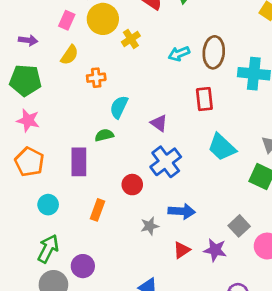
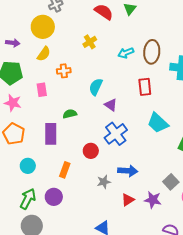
yellow circle: (103, 19) -> (43, 27), moved
pink rectangle: (67, 20) -> (42, 90), moved, turned -32
cyan semicircle: (119, 107) -> (96, 87), moved
purple circle: (83, 266) -> (54, 197), moved

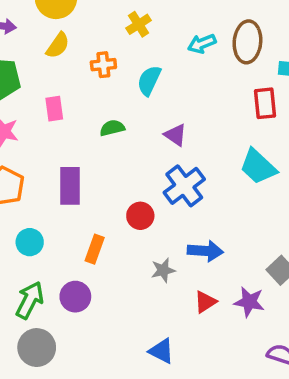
orange cross: (64, 71) -> (103, 65), moved
cyan semicircle: (96, 87) -> (149, 81), moved
red rectangle: (145, 87) -> (265, 103), moved
green semicircle: (70, 114) -> (112, 128), moved

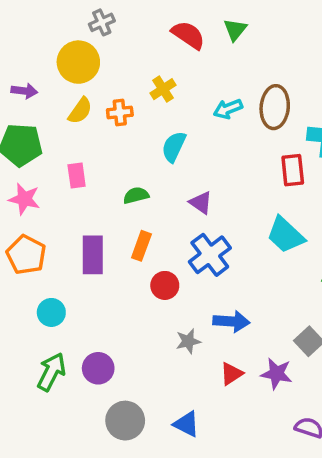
orange cross: (103, 65) -> (120, 112), moved
orange rectangle: (95, 249) -> (141, 246), moved
gray circle: (37, 348) -> (125, 421), moved

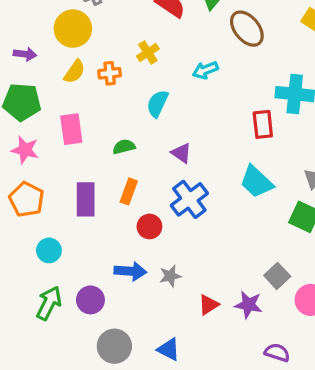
brown ellipse: (275, 107) -> (247, 29), moved, turned -45
pink rectangle: (77, 176) -> (71, 129), size x1.4
blue arrow: (231, 321) -> (130, 271), moved

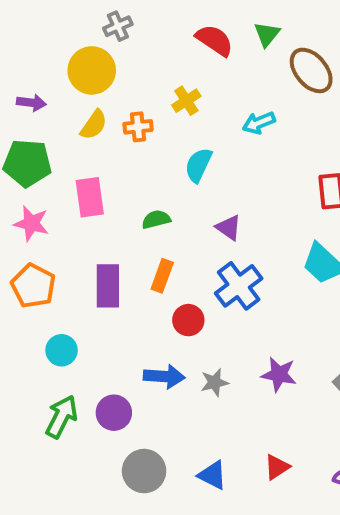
red triangle: (209, 305) -> (277, 467), moved
purple star: (248, 305) -> (279, 374), moved

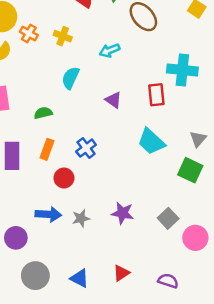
yellow cross: (186, 101) -> (63, 36), turned -36
orange cross: (138, 127) -> (29, 34), moved, turned 36
purple triangle: (229, 227) -> (113, 100), moved
blue cross: (239, 286) -> (86, 148), moved, size x0.7

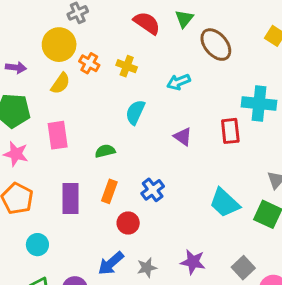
cyan trapezoid: (151, 142) -> (225, 203), moved
blue arrow: (48, 214) -> (111, 263), turned 135

